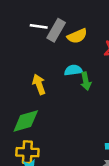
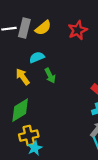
cyan semicircle: (73, 70) -> (37, 57), moved
green arrow: (86, 81) -> (50, 76), moved

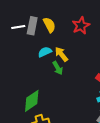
yellow semicircle: (43, 28) -> (49, 25), turned -77
yellow arrow: (23, 77) -> (61, 54), moved

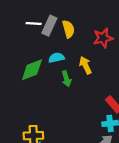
yellow arrow: (61, 54) -> (85, 65), moved
green diamond: (32, 101) -> (32, 70), moved

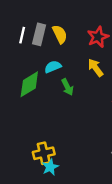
white line: (34, 23) -> (22, 35), turned -70
yellow arrow: (85, 65) -> (96, 68), moved

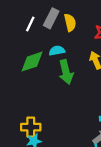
white line: (22, 35) -> (30, 24), moved
green arrow: (67, 87) -> (66, 72), size x1.5

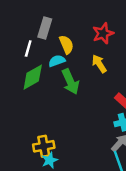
yellow semicircle: (70, 23) -> (66, 44), moved
white line: (30, 24) -> (28, 49), moved

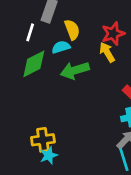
red star: (103, 33) -> (113, 34), moved
green arrow: (70, 82) -> (75, 70), turned 95

